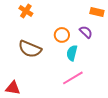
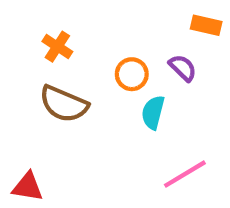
orange cross: (26, 11) -> (57, 47), moved
pink line: (73, 78) -> (185, 174), moved

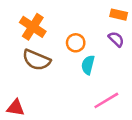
orange cross: (57, 47) -> (33, 27), size x1.5
purple semicircle: (183, 68) -> (116, 39), moved

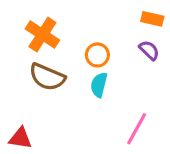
cyan semicircle: (88, 65) -> (99, 85), moved
pink line: (106, 100) -> (137, 129), turned -30

